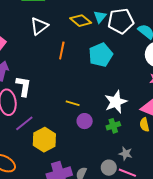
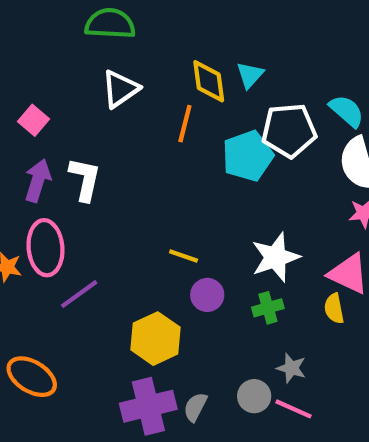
yellow diamond: (81, 21) -> (209, 81), turned 40
white pentagon: (121, 21) -> (289, 130), moved
orange line: (62, 50) -> (185, 124), moved
white L-shape: (24, 86) -> (85, 179), moved
yellow hexagon: (44, 140) -> (156, 339), moved

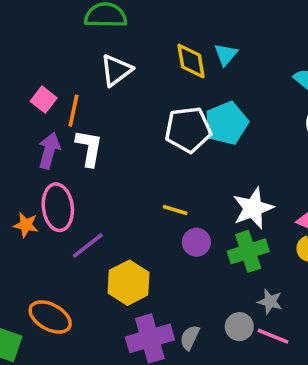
orange line: (185, 124) -> (74, 111), moved
white pentagon: (289, 130) -> (188, 130), moved
green cross: (268, 308) -> (248, 251), size x1.5
yellow hexagon: (156, 339) -> (128, 283), moved

